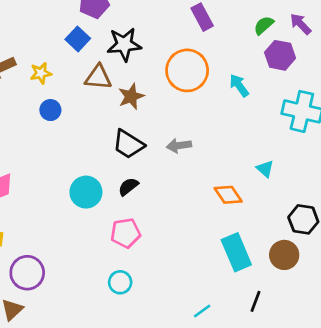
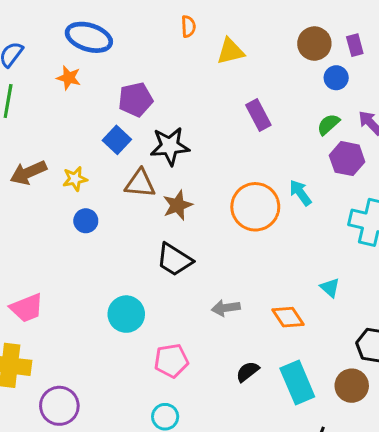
orange circle: (187, 70) -> (255, 207), moved
gray arrow: (179, 146) -> (226, 308), moved
black semicircle: (128, 187) -> (248, 372), moved

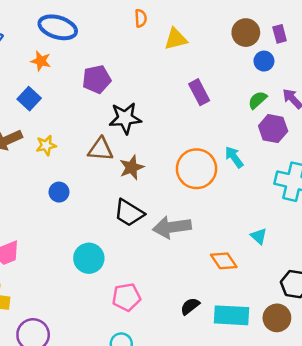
blue square: (117, 140) -> (29, 99), moved
blue circle: (86, 221) -> (59, 192), moved
gray arrow: (226, 308) -> (172, 227), moved, size x1.6
cyan rectangle: (297, 382) -> (232, 315), turned -64

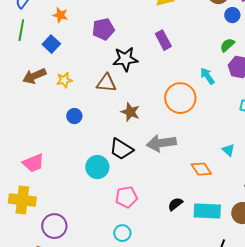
purple rectangle: (199, 92) -> (163, 40), moved
cyan arrow: (234, 157) -> (207, 76), moved
brown star: (132, 167) -> (130, 112), moved, turned -30
black trapezoid: (129, 213) -> (121, 149), moved

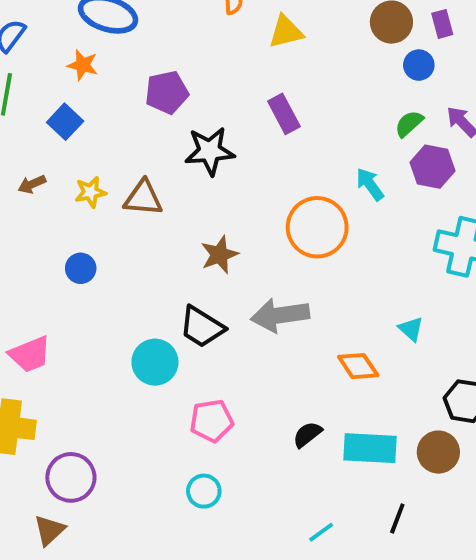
brown arrow: (34, 76) -> (32, 184), size x0.6
brown triangle: (106, 83) -> (143, 198), moved
brown star: (130, 112) -> (219, 255), turned 30
blue circle: (74, 116) -> (81, 268), moved

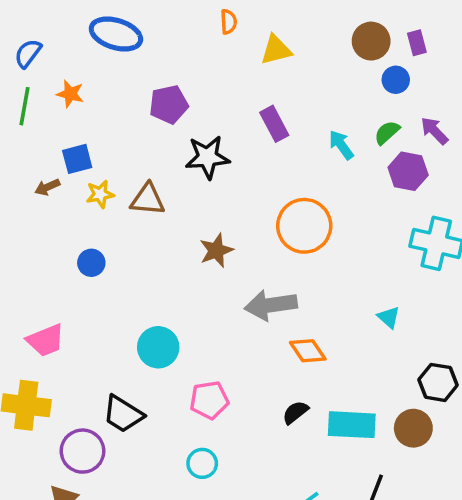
orange star: (83, 65) -> (70, 94), moved
blue square: (65, 122) -> (77, 159), moved, turned 32
cyan arrow: (370, 184) -> (341, 145), moved
black trapezoid: (202, 327) -> (123, 414), moved
orange diamond: (358, 366) -> (308, 351), moved

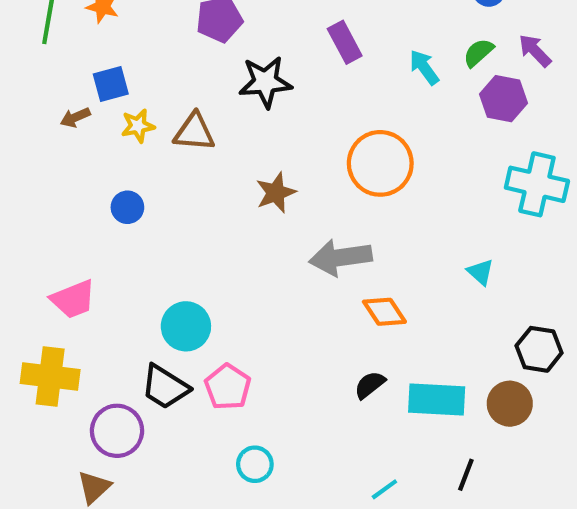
cyan circle: (158, 347) -> (186, 326), moved
pink pentagon: (209, 400) -> (228, 387), moved, turned -30
cyan circle: (202, 463) -> (255, 464), moved

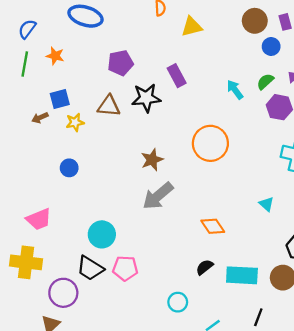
purple rectangle: (345, 42) -> (177, 76), moved
brown triangle: (194, 132) -> (109, 106), moved
gray arrow: (341, 257) -> (158, 196), moved, turned -32
pink pentagon: (228, 387) -> (125, 268), turned -30
cyan circle: (255, 464) -> (178, 302), moved

